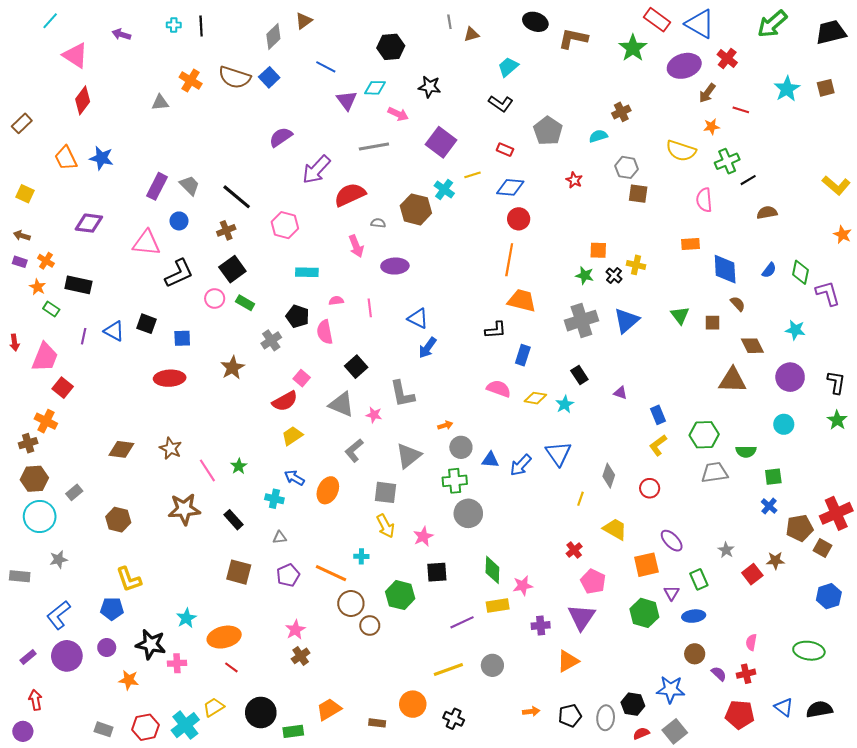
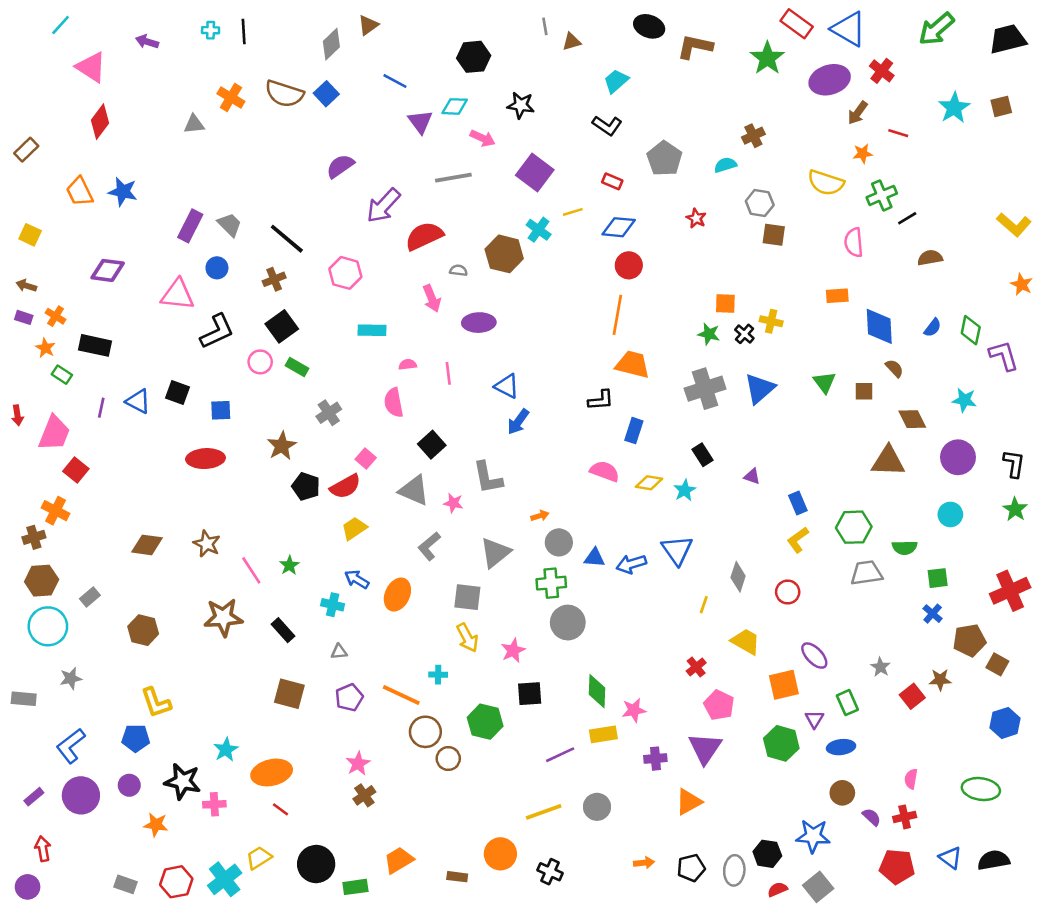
black pentagon: (297, 316) -> (306, 486), moved
blue arrow: (521, 465) -> (631, 564), turned 30
red cross: (836, 513) -> (1010, 591), moved

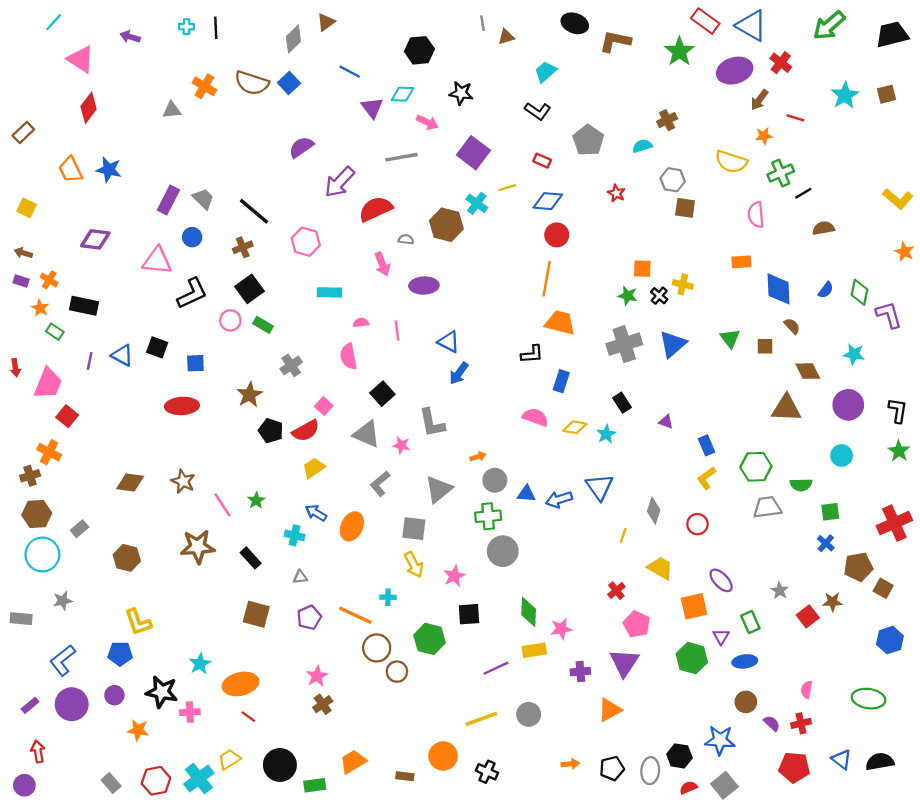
gray rectangle: (125, 884) -> (111, 783), turned 30

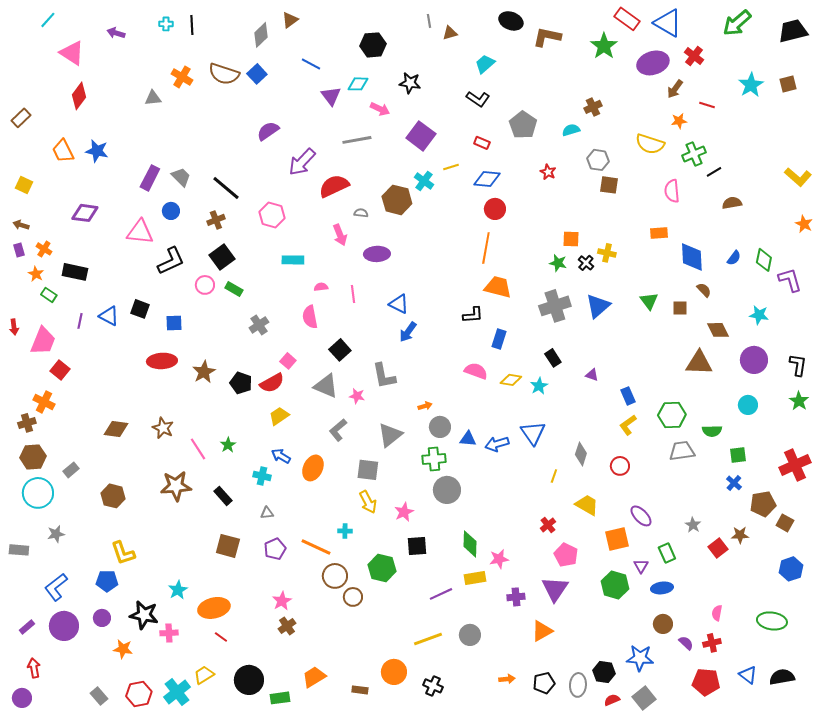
purple rectangle: (21, 281) -> (19, 250), turned 56
brown star: (249, 395) -> (204, 372), moved

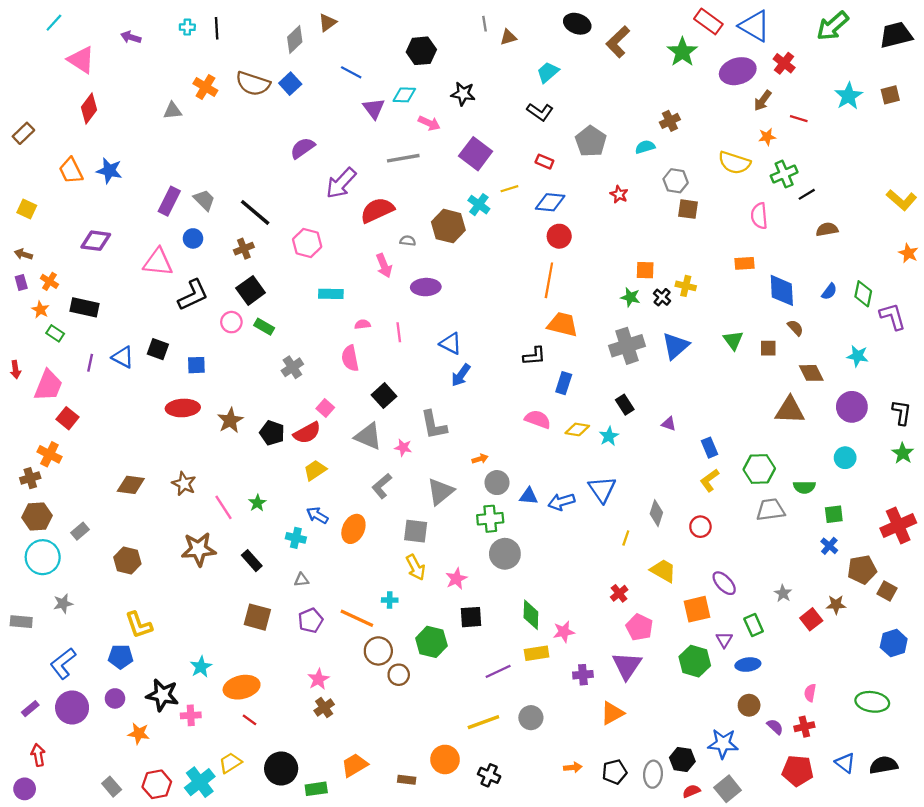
brown L-shape: (547, 37) -> (618, 42), turned -56

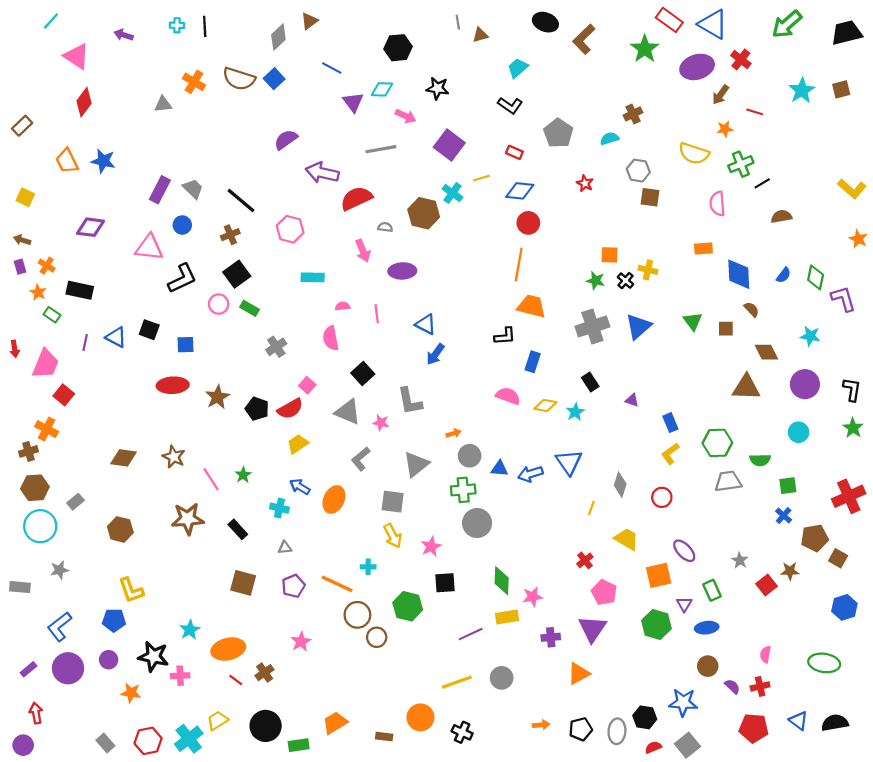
purple arrow: (341, 183) -> (322, 173), turned 60
brown cross: (324, 707) -> (265, 673), moved

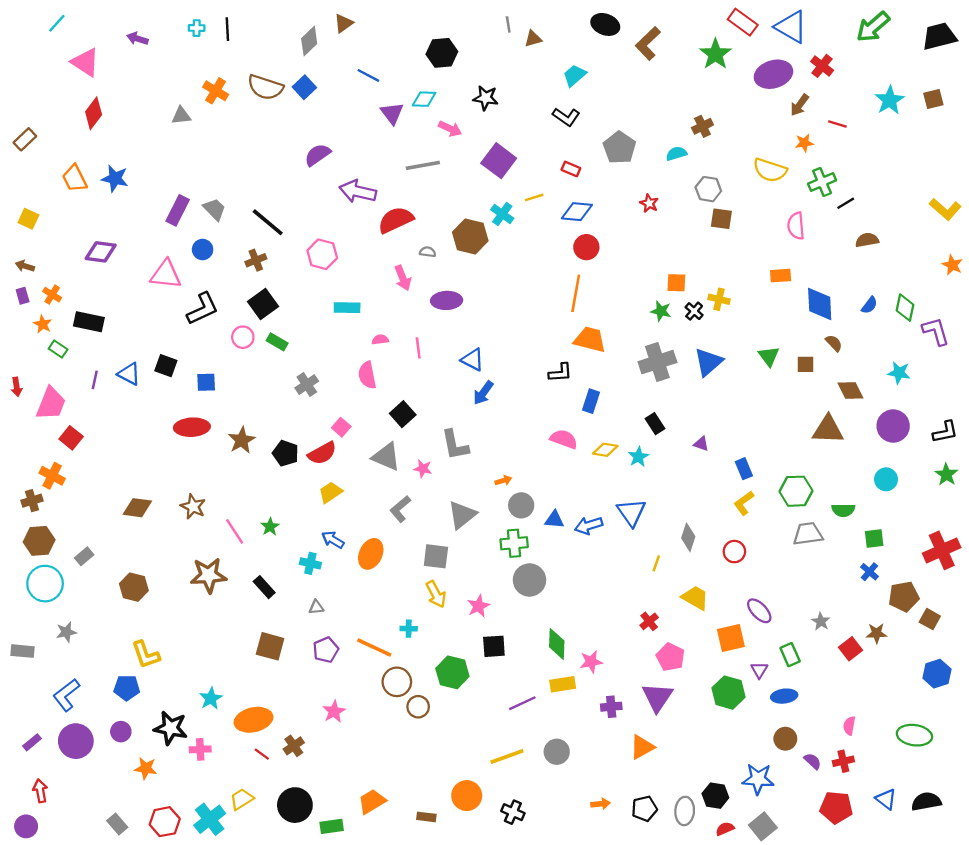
black L-shape: (852, 390) -> (945, 432), turned 70

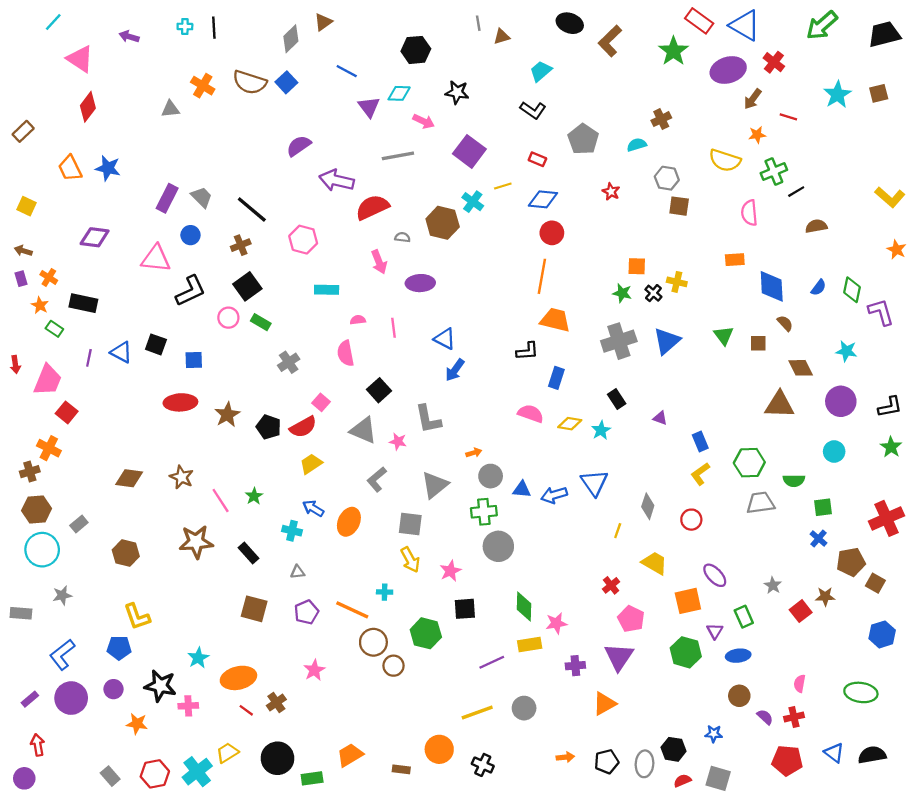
blue star: (758, 779) -> (714, 734), size x0.6
gray square: (763, 826) -> (718, 778), turned -35

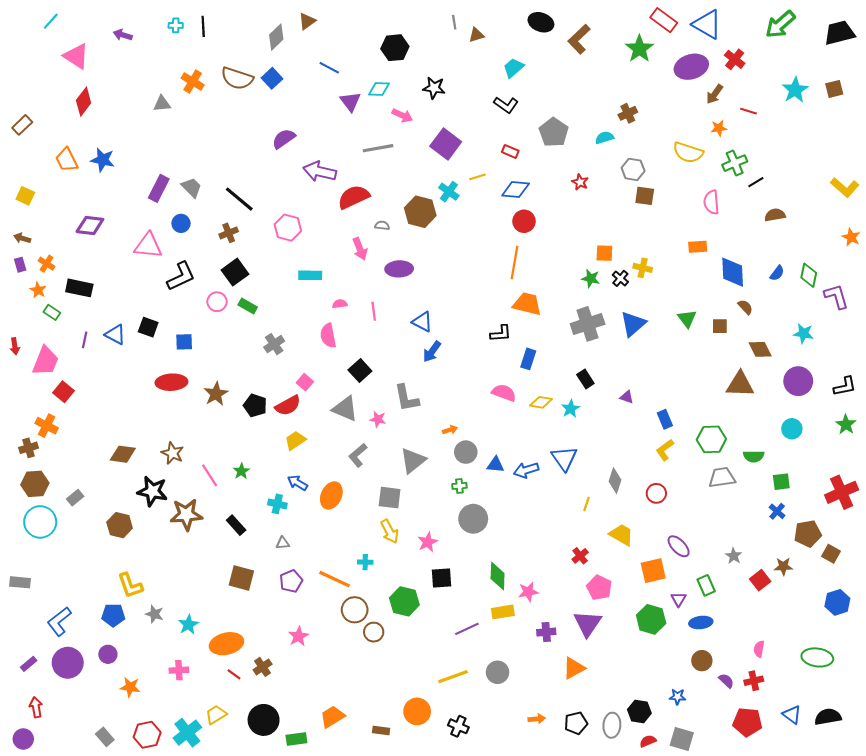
green cross: (484, 512) -> (459, 486), size x0.6
gray star: (62, 595) -> (155, 614), moved, turned 30
black star: (160, 686) -> (152, 491), moved

